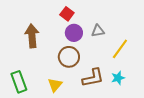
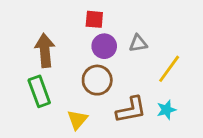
red square: (67, 14) -> (94, 19), turned -32
green rectangle: (19, 82) -> (39, 91), moved

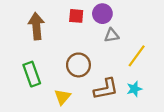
purple circle: (104, 46) -> (102, 14), moved
brown arrow: (45, 50) -> (36, 26), moved

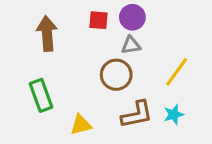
gray triangle: (112, 35) -> (131, 45), moved
brown circle: (78, 65) -> (116, 75), moved
yellow triangle: (63, 97) -> (81, 125), turned 36

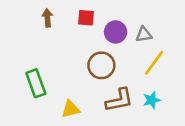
purple circle: (132, 17) -> (116, 32), moved
brown arrow: (47, 33) -> (47, 18), moved, size x0.6
gray triangle: (131, 45) -> (144, 35), moved

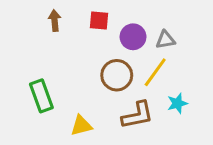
yellow line: (154, 63) -> (155, 72), moved
cyan star: (152, 100) -> (177, 103), moved

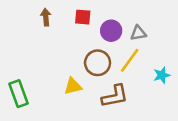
green rectangle: (41, 96) -> (19, 94), moved
cyan star: (177, 103) -> (162, 75), moved
yellow triangle: (81, 126) -> (73, 86), moved

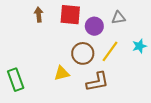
red square: (83, 17) -> (70, 15), size x1.5
gray triangle: (138, 33) -> (118, 18), moved
cyan star: (162, 75) -> (139, 46), moved

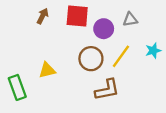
brown arrow: (39, 15) -> (43, 16), turned 32
yellow triangle: (62, 73) -> (47, 70), moved

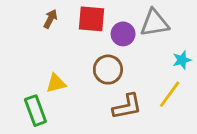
gray triangle: (130, 19) -> (155, 23), size x1.6
yellow line: (121, 56) -> (170, 94), moved
green rectangle: (17, 87) -> (35, 111), moved

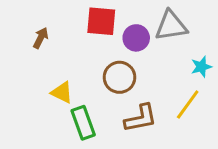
brown arrow: (50, 19) -> (41, 38), moved
yellow triangle: (56, 83) -> (62, 92), turned 40
green rectangle: (35, 111) -> (83, 123), moved

